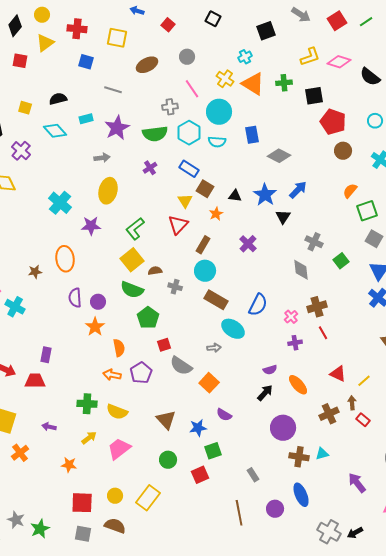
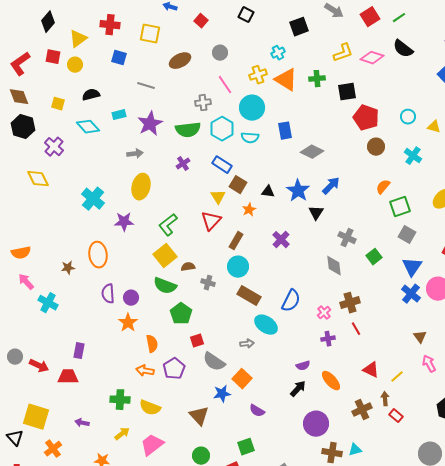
yellow circle: (42, 15) -> (75, 65), moved
black semicircle: (370, 77) -> (403, 49), moved
yellow cross: (225, 79) -> (258, 75), turned 36
blue star: (198, 428) -> (222, 394), moved

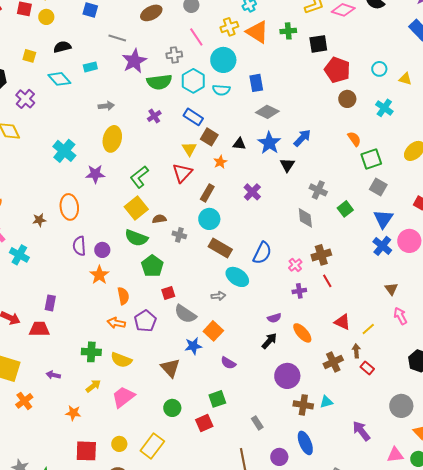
purple star: (150, 124) -> (134, 61), moved
gray diamond: (312, 152) -> (267, 112), moved
orange semicircle: (383, 187) -> (354, 139), turned 105

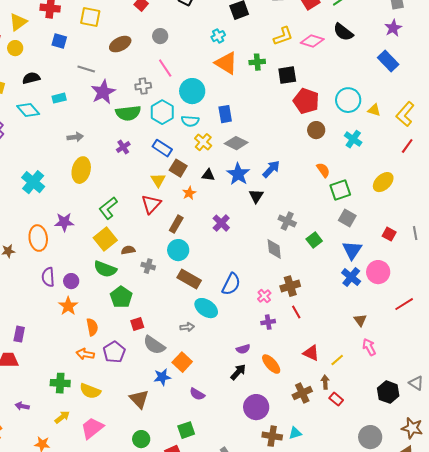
yellow cross: (229, 27) -> (203, 142), moved, turned -30
cyan circle: (379, 69) -> (348, 100), size x1.6
purple star: (95, 174) -> (64, 222), moved

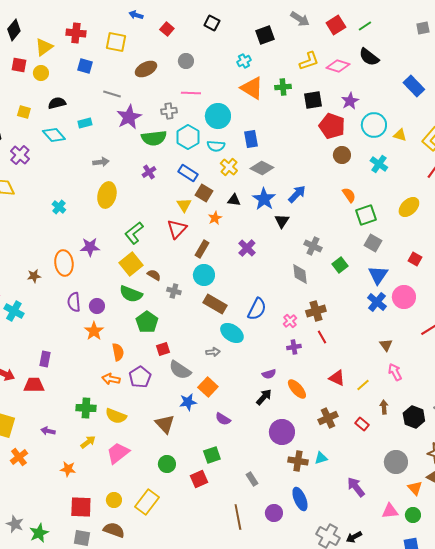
purple star: (393, 28) -> (350, 101), moved
pink line: (165, 68) -> (191, 93), turned -54
cyan cross: (33, 182) -> (59, 207), size x0.6
brown semicircle: (128, 250) -> (154, 275), turned 40
brown arrow: (325, 382) -> (384, 407), moved

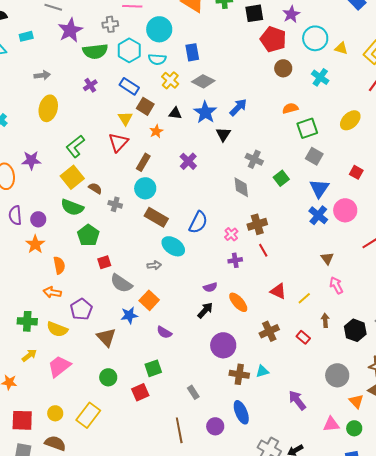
orange semicircle: (349, 195) -> (290, 108), turned -70
purple pentagon: (140, 377) -> (81, 309), moved

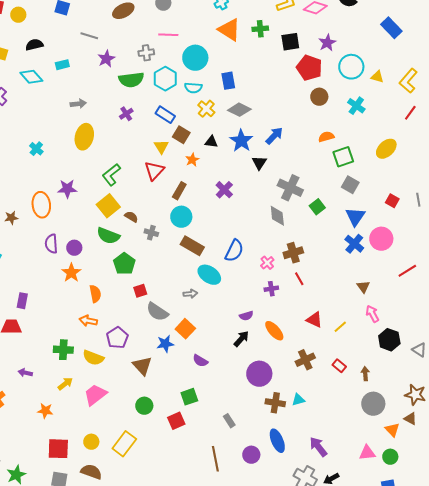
purple star: (70, 30) -> (106, 59), size x0.7
gray cross: (254, 159) -> (290, 188), size x1.4
brown arrow: (325, 320) -> (365, 374), moved
black hexagon: (355, 330) -> (389, 340), moved
purple arrow: (297, 400) -> (318, 447), moved

